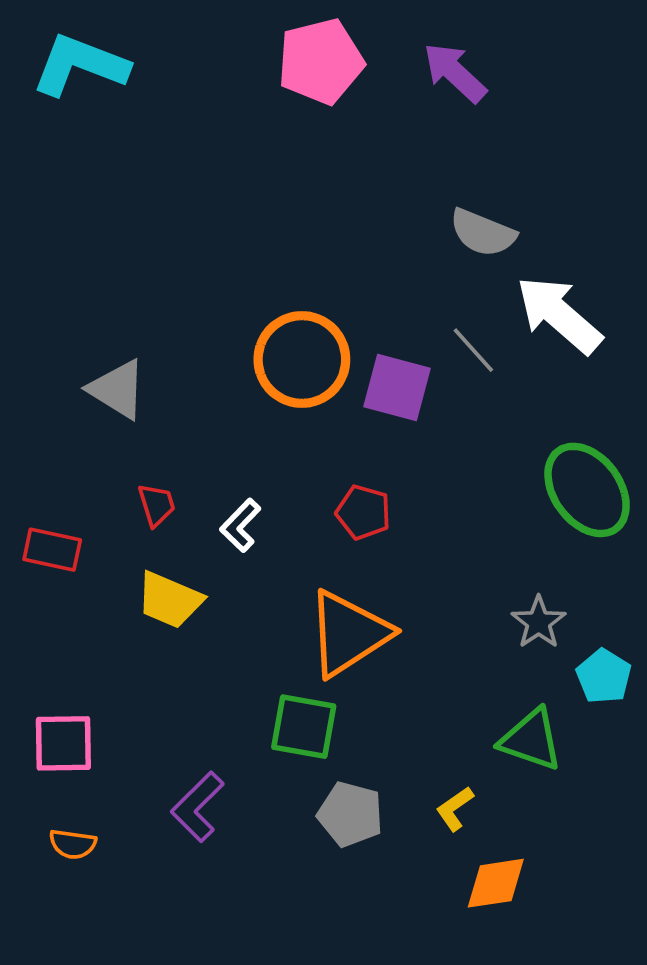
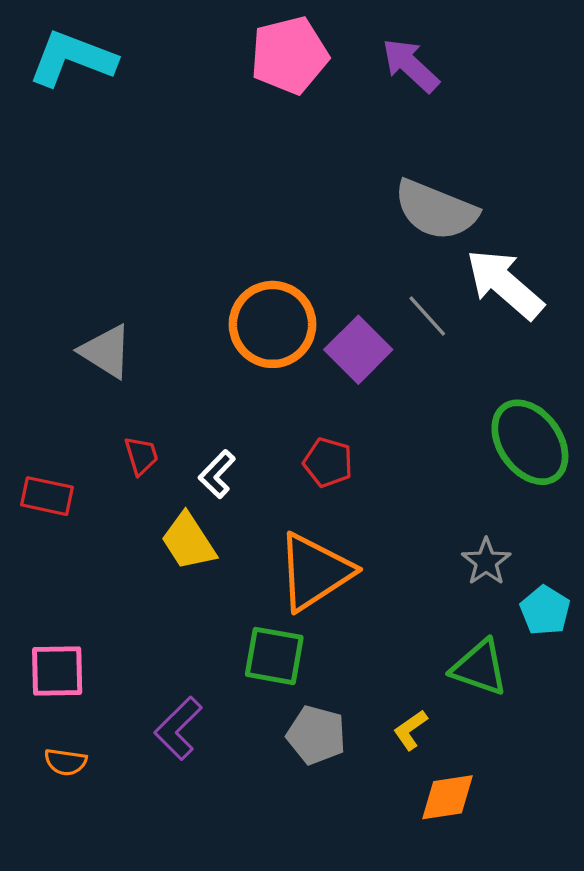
gray semicircle: (483, 233) -> (436, 210), size x1.4
purple square: (397, 387) -> (358, 350), turned 30
yellow trapezoid: (170, 600) -> (188, 542), moved, turned 34

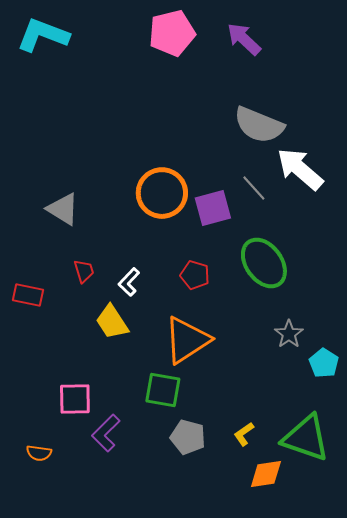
purple square: (358, 350) -> (213, 208), turned 30
green ellipse: (530, 442) -> (264, 263), moved
green triangle: (479, 668) -> (306, 438), moved, size x1.4
pink square: (57, 671) -> (75, 399), moved

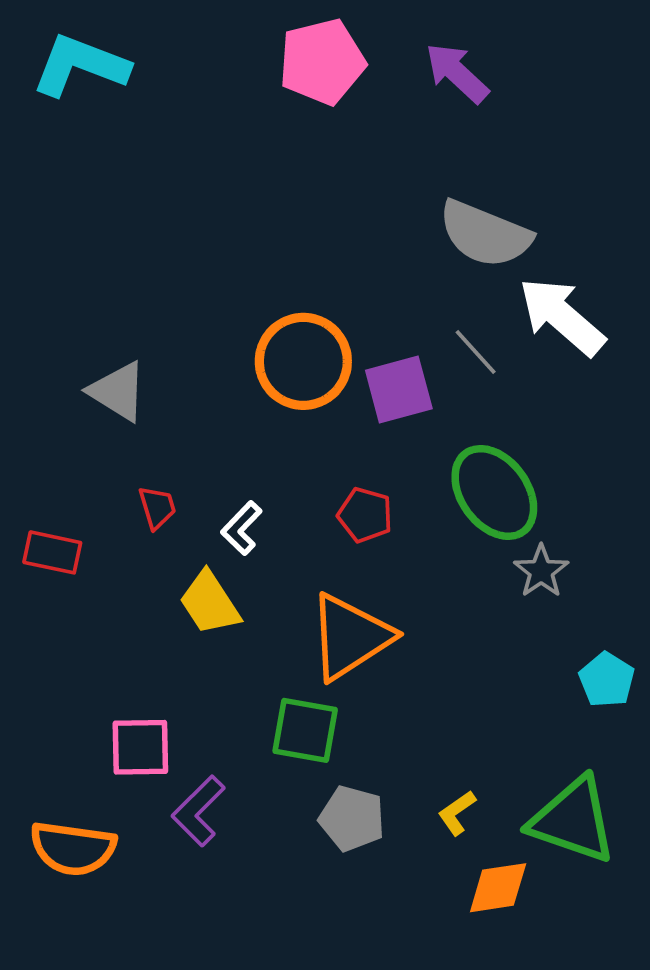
gray star: (289, 334) -> (541, 571), moved
orange semicircle: (39, 453) -> (73, 848), size x1.8

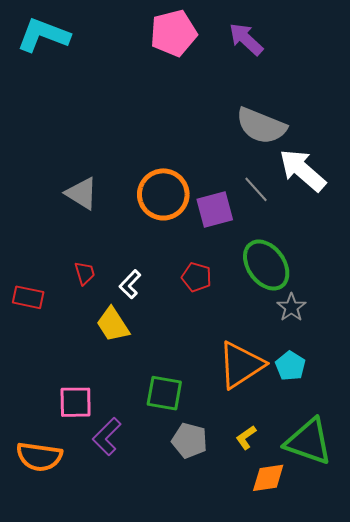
gray triangle: (118, 391) -> (82, 193), moved
orange triangle: (350, 637) -> (241, 365), moved
cyan pentagon: (607, 680) -> (290, 366), moved

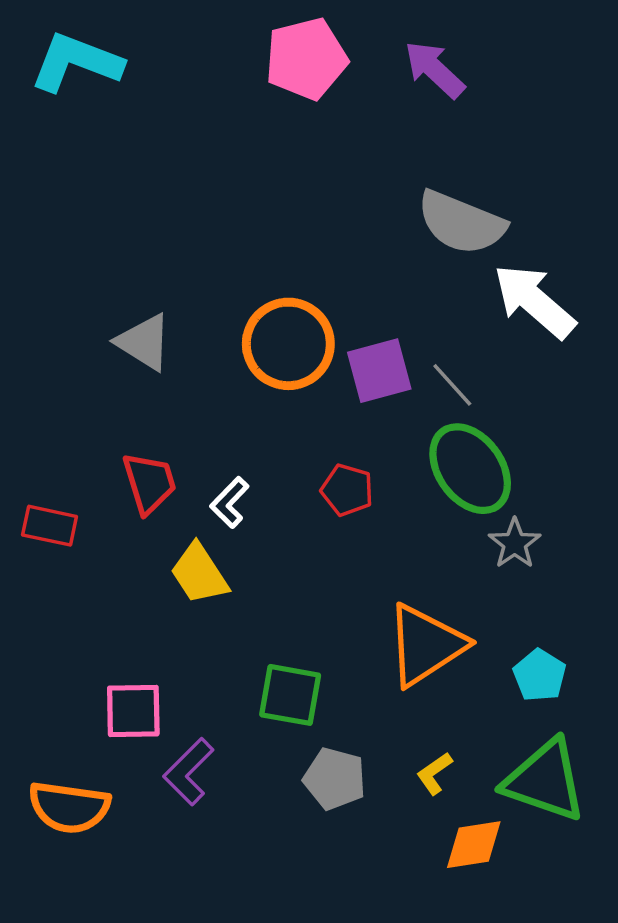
gray line: (256, 189) -> (452, 385), moved
red trapezoid: (85, 273) -> (149, 483), size x1.5
cyan pentagon: (290, 366) -> (540, 675), moved

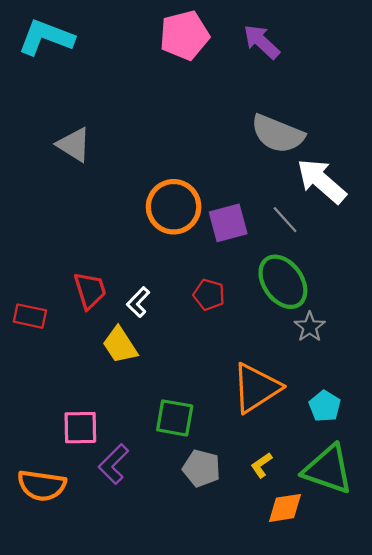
gray triangle: (144, 342) -> (74, 145), moved
gray line: (452, 385) -> (285, 220), moved

